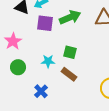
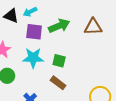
cyan star: (48, 61) -> (33, 58), moved, size x1.5

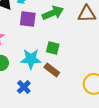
cyan star: (33, 58) -> (31, 59), moved

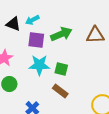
cyan star: (31, 59) -> (39, 65), moved

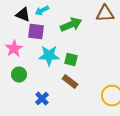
brown triangle: (95, 35) -> (105, 14), moved
purple square: (36, 40) -> (36, 32), moved

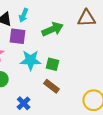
cyan arrow: (42, 11) -> (24, 15), turned -40

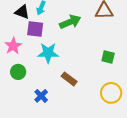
green square: (53, 64) -> (108, 57), moved

